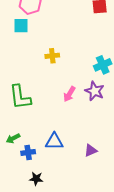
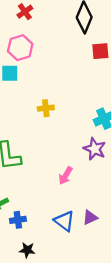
pink arrow: (69, 94) -> (66, 176), moved
blue triangle: (54, 141) -> (64, 221), moved, turned 36

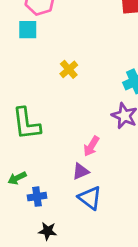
yellow cross: (46, 108) -> (69, 69), turned -35
purple triangle: (90, 217) -> (81, 171), moved

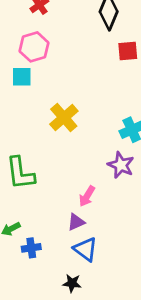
yellow cross: (69, 69) -> (64, 118), size x1.5
black star: (48, 231) -> (72, 283), moved

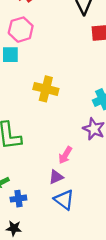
yellow cross: (64, 118) -> (46, 89), turned -35
black star: (72, 283) -> (14, 228), moved

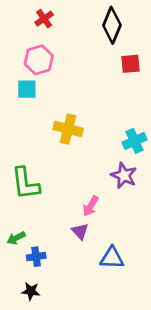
purple triangle: (56, 177) -> (80, 231), turned -49
blue triangle: (64, 200) -> (112, 258), moved, turned -35

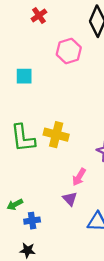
pink hexagon: (39, 60) -> (69, 51), moved
yellow cross: (68, 129) -> (56, 135), moved
green L-shape: (25, 183) -> (23, 138), moved

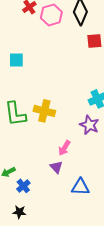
pink hexagon: (69, 51) -> (51, 15), moved
blue cross: (32, 221) -> (23, 186), turned -32

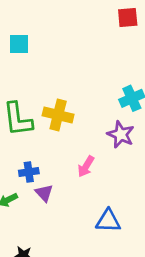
purple triangle: (56, 167) -> (44, 193), moved
blue cross: (23, 186) -> (29, 172), moved, turned 32

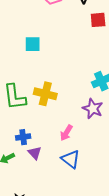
cyan square: (19, 44) -> (33, 44), moved
blue triangle: (108, 221) -> (71, 159), moved, turned 36

